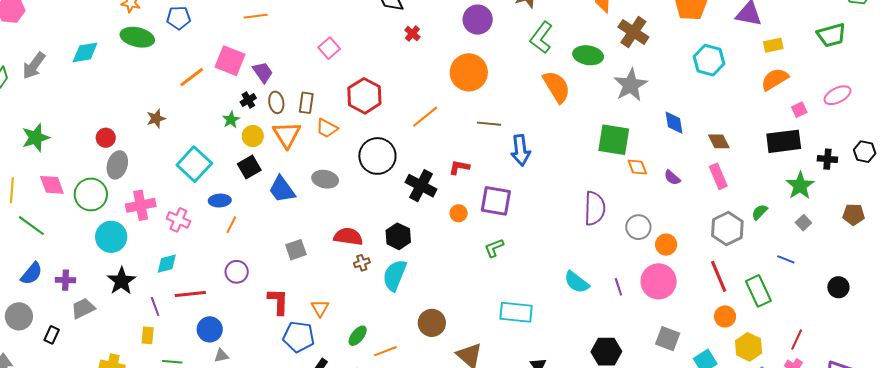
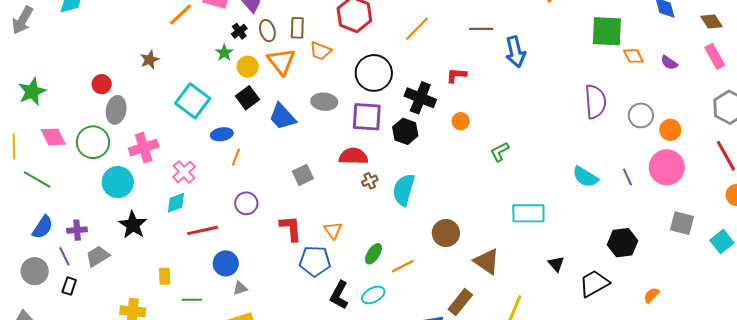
purple square: (496, 201) -> (367, 117), moved
pink cross: (178, 220) -> (184, 172), moved, turned 30
black hexagon: (398, 236) -> (405, 131), moved
purple line: (155, 307) -> (64, 256), moved

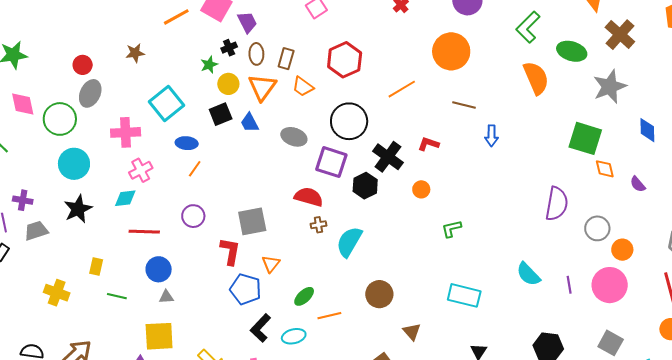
blue arrow: (515, 52) -> (492, 136), size x0.7
blue trapezoid: (282, 117) -> (250, 123), moved, size x0.7
pink cross: (144, 148) -> (126, 132), moved
gray square: (303, 175) -> (252, 221), moved, size x1.4
brown triangle: (487, 261) -> (412, 332), size x0.7

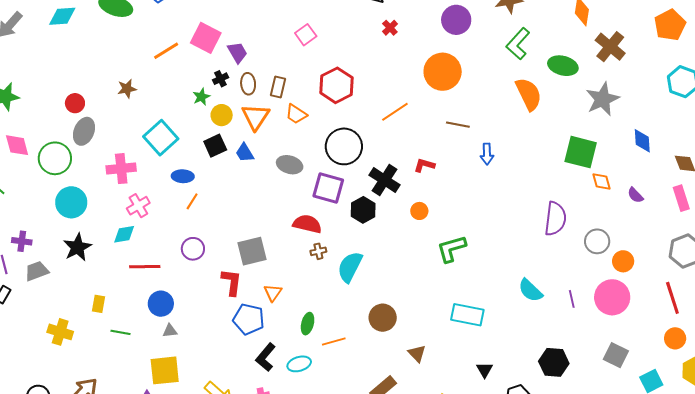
green L-shape: (451, 229) -> (451, 249), size x1.5
green ellipse: (304, 296) -> (308, 324), turned -30

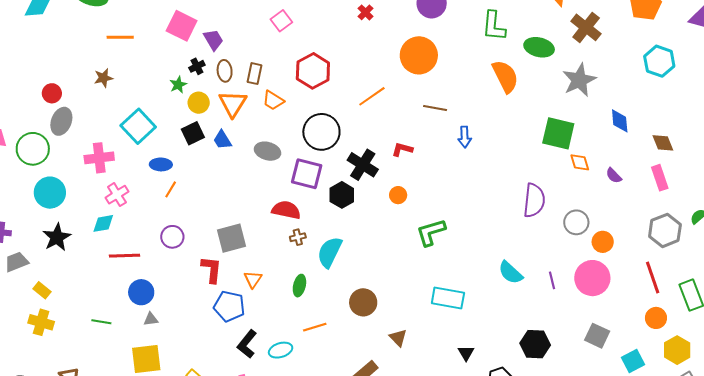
green L-shape: (518, 44) -> (494, 26), turned -36
orange line: (166, 51) -> (120, 37), moved, turned 32
yellow rectangle: (98, 304) -> (42, 290), moved, turned -60
green ellipse: (308, 324) -> (299, 286), moved

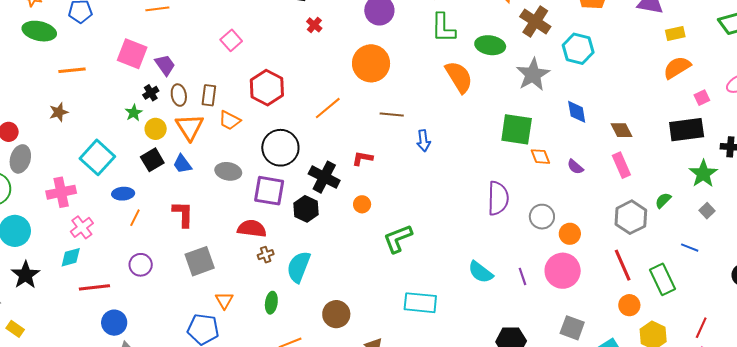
cyan hexagon: (659, 61) -> (578, 49), moved
red L-shape: (212, 269) -> (183, 214), moved

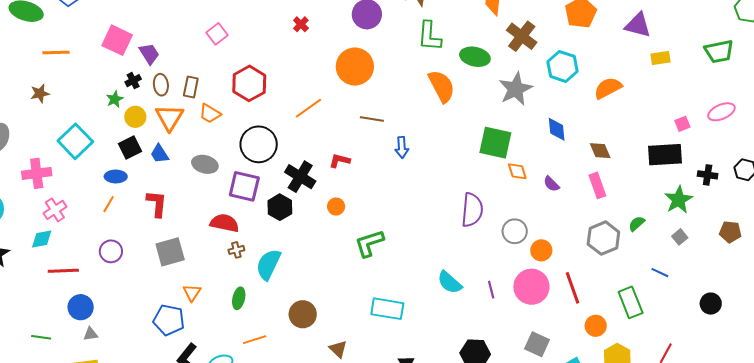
orange semicircle: (677, 68) -> (608, 88), moved
blue ellipse: (123, 194) -> (116, 176), moved
red line: (623, 265) -> (573, 288), moved

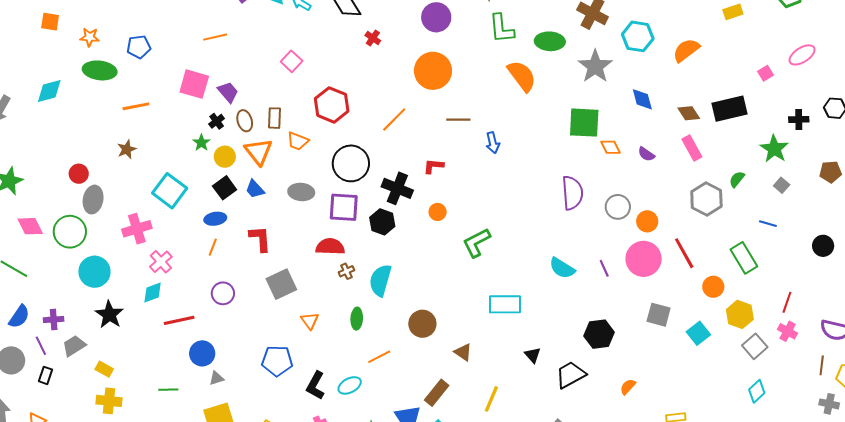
black rectangle: (665, 155) -> (730, 109), moved
blue pentagon: (169, 320) -> (277, 361), moved

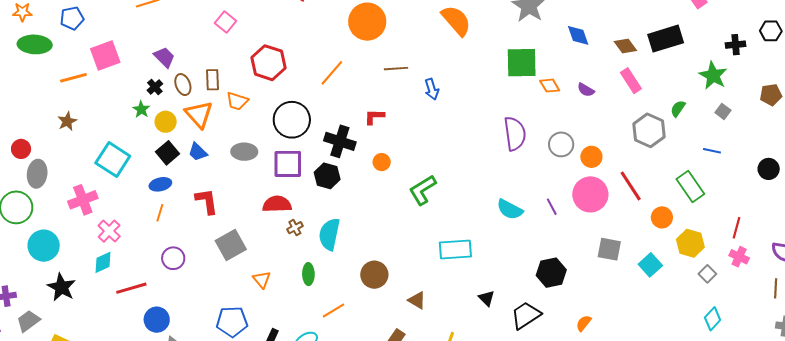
pink square: (194, 84) -> (105, 55), moved, turned -32
gray square: (755, 346) -> (707, 274), size x0.7

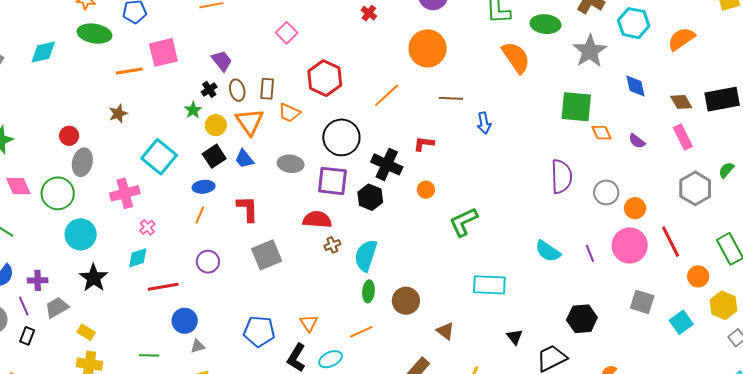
pink cross: (109, 231) -> (147, 227), size x0.7
green ellipse: (308, 274) -> (368, 291), moved
orange triangle: (262, 280) -> (309, 323), moved

